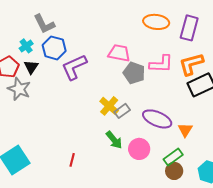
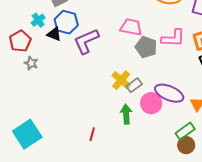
black triangle: (31, 67) -> (54, 34), moved, turned -42
gray star: (19, 89) -> (31, 63), size x0.6
green arrow: (114, 140) -> (126, 114), turned -144
pink circle: (139, 149) -> (151, 103), moved
red line: (72, 160) -> (92, 134), moved

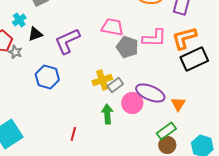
blue hexagon: (66, 22) -> (47, 77), moved
black triangle: (54, 34) -> (35, 34), turned -42
gray star: (31, 63) -> (15, 52), moved
yellow cross: (121, 80) -> (102, 80), turned 30

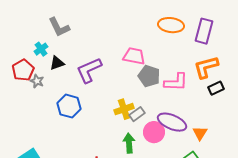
pink L-shape: (154, 38) -> (176, 82), moved
black rectangle: (194, 59) -> (216, 88), size x0.6

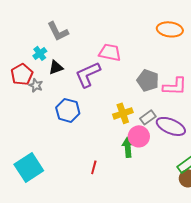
pink trapezoid: (134, 56) -> (110, 52), moved
gray rectangle: (137, 114) -> (148, 117), moved
pink circle: (154, 132) -> (139, 136), moved

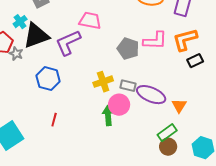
black triangle: (56, 67) -> (36, 36), size x1.8
pink L-shape: (175, 86) -> (155, 41), moved
gray rectangle: (148, 117) -> (128, 86), turned 49
red line: (94, 167) -> (54, 120), moved

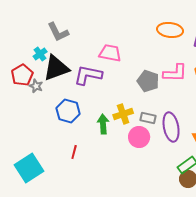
purple L-shape: (68, 43) -> (88, 75), turned 36
purple ellipse: (151, 95) -> (171, 127), turned 56
green arrow: (108, 116) -> (103, 124), moved

